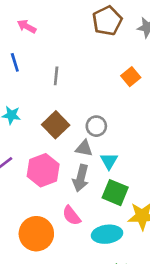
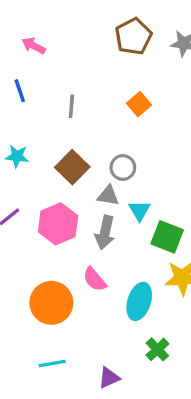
orange square: (131, 77) -> (139, 104), moved
green square: (115, 193) -> (167, 237), moved
cyan ellipse: (107, 234) -> (139, 301), turned -64

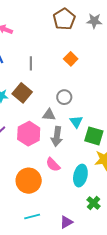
brown square: (72, 167) -> (22, 93), moved
gray triangle: (108, 196) -> (49, 115), moved

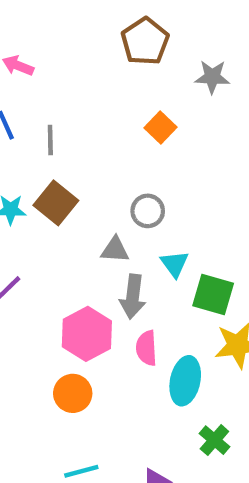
gray star: (94, 21) -> (212, 77), moved
gray line: (31, 63) -> (50, 140), moved
pink hexagon: (29, 134) -> (87, 334), moved
pink semicircle: (53, 165) -> (146, 348), moved, turned 42
orange circle: (29, 181) -> (73, 393), size x0.7

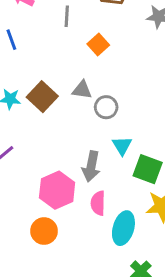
orange square: (161, 128) -> (98, 44), moved
gray line: (50, 140) -> (67, 16), moved
gray triangle: (115, 250) -> (82, 90), moved

